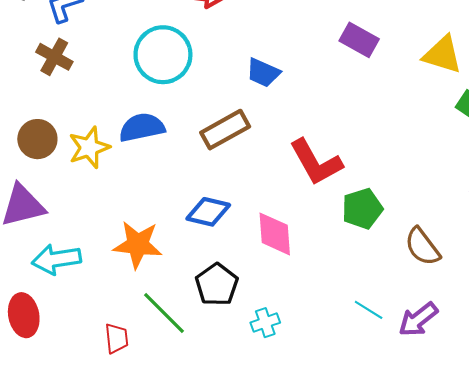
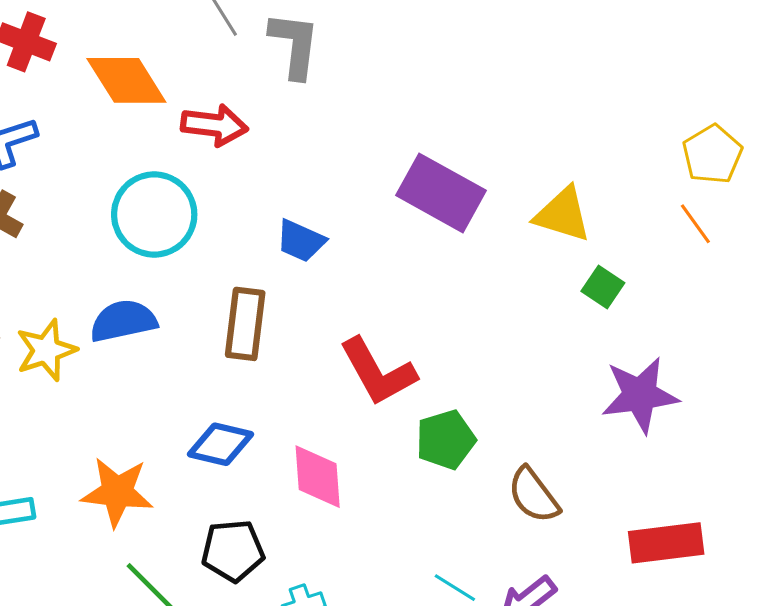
purple rectangle: (359, 40) -> (441, 193), size x1.5
brown rectangle: (225, 130) -> (245, 324), turned -54
black pentagon: (217, 285) -> (233, 551), turned 30

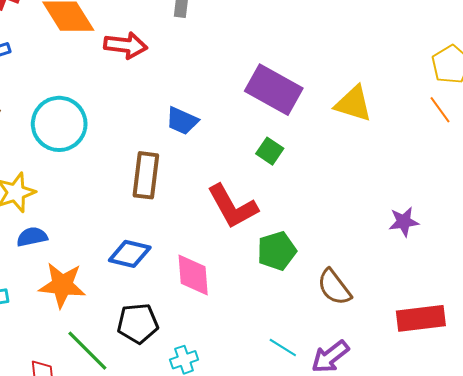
cyan circle: (154, 215) -> (59, 124), moved
green square: (603, 287) -> (270, 151), moved
blue semicircle: (123, 321) -> (32, 237), moved, size x0.7
purple star: (640, 395) -> (404, 222), size x0.6

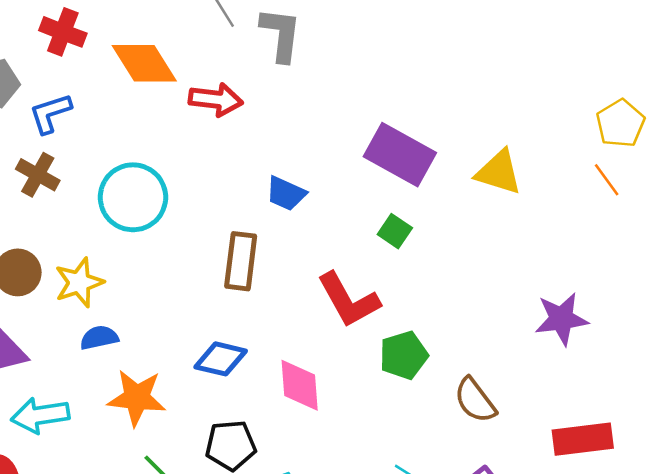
purple star: (404, 222) -> (561, 319), size x1.4

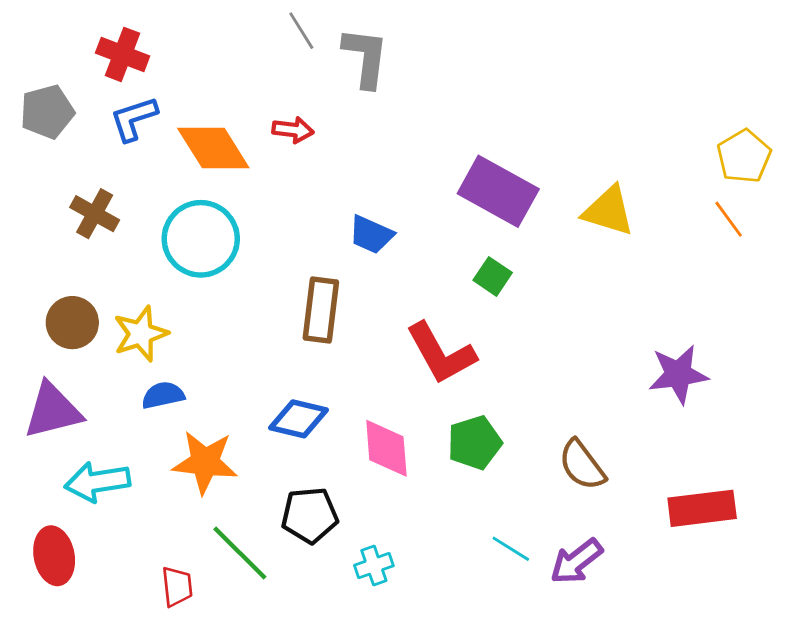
orange diamond: (144, 63) -> (213, 148), moved
red arrow: (216, 100) -> (293, 130), size x0.7
blue L-shape: (50, 113) -> (134, 119), moved
green pentagon: (404, 355) -> (474, 443), moved

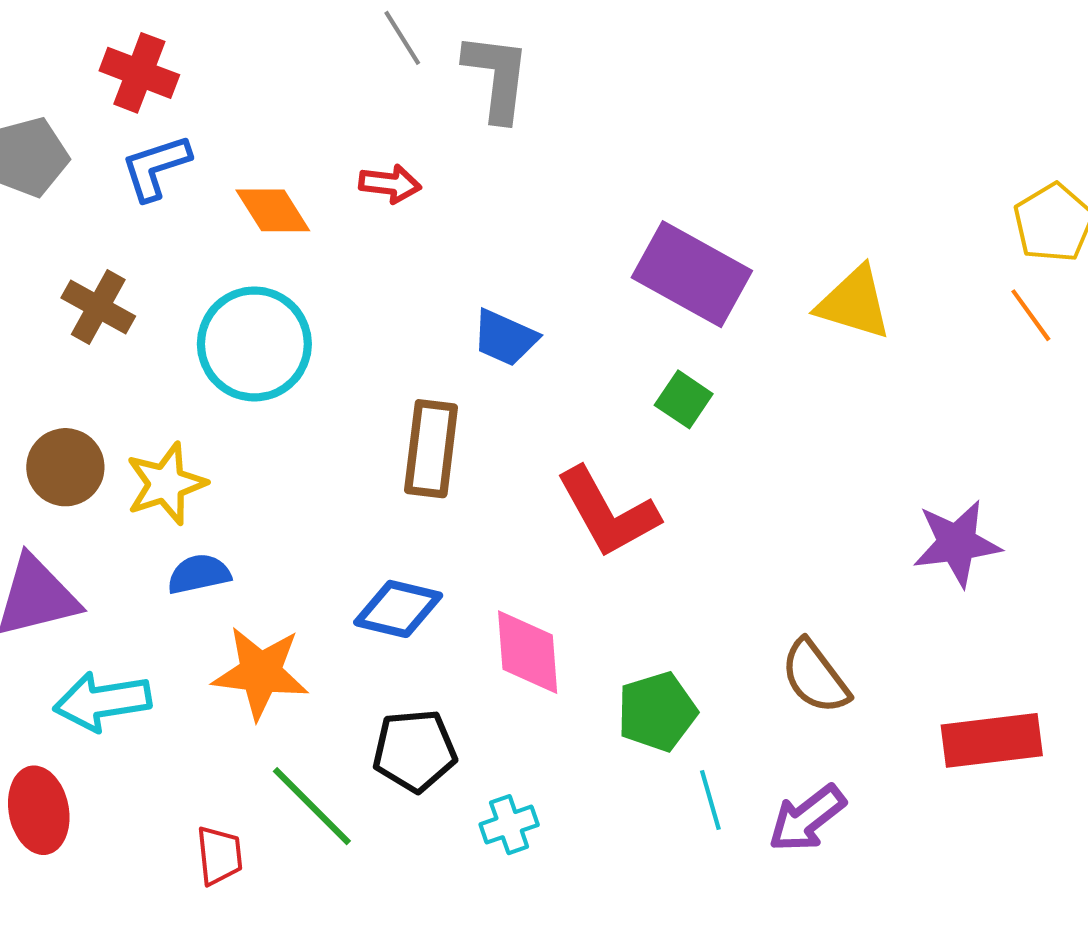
orange diamond: (213, 148) -> (273, 210), size x0.7
green pentagon: (474, 443) -> (657, 712), moved
cyan line: (511, 549) -> (710, 800), turned 42

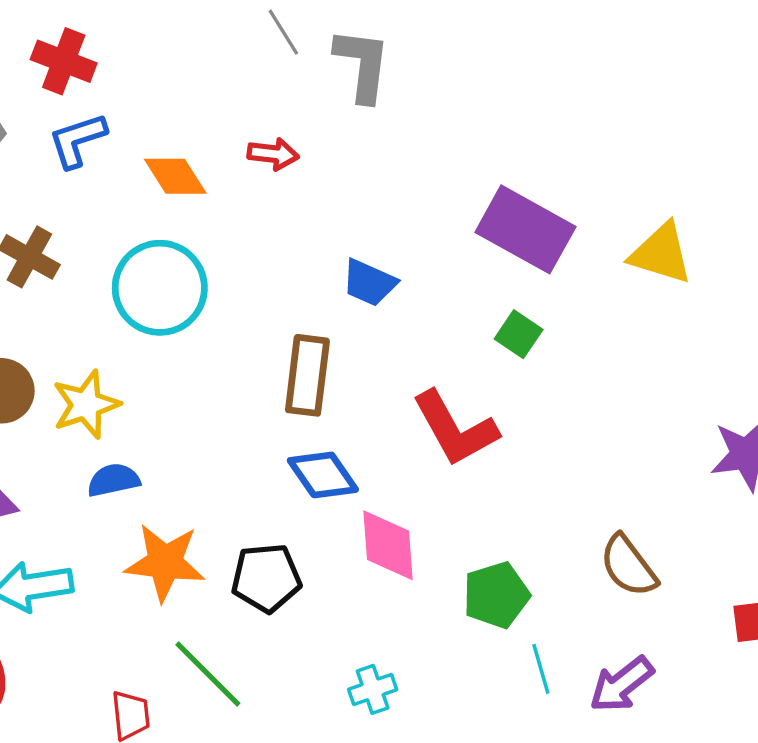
blue diamond: (398, 609) -> (323, 475), moved, turned 42
black pentagon: (415, 751) -> (266, 578), moved

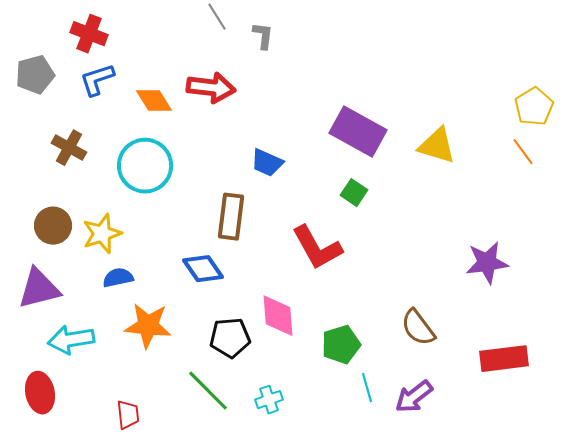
gray L-shape: (362, 65) -> (263, 36), size x0.6
red arrow: (273, 154) -> (211, 88), size x1.6
blue diamond: (323, 475) -> (203, 269), moved
black pentagon: (266, 578) -> (230, 338), moved
green line: (208, 674) -> (208, 391), moved

